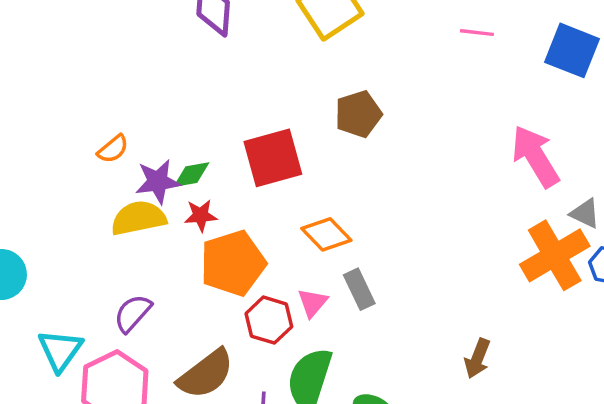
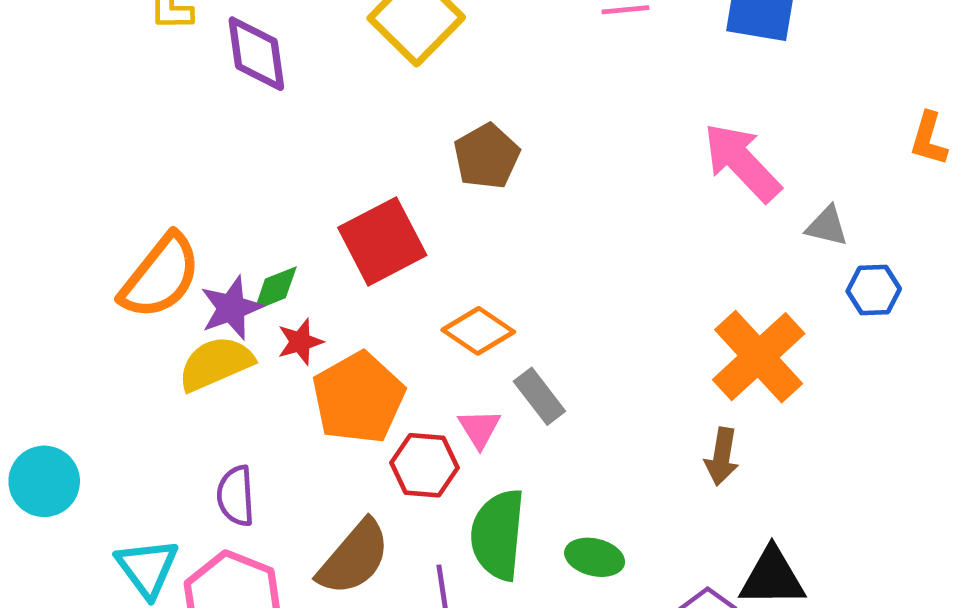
orange semicircle: (113, 149) -> (160, 276), size x2.0
orange cross: (555, 255) -> (759, 357), moved
purple semicircle: (133, 313) -> (236, 496), turned -33

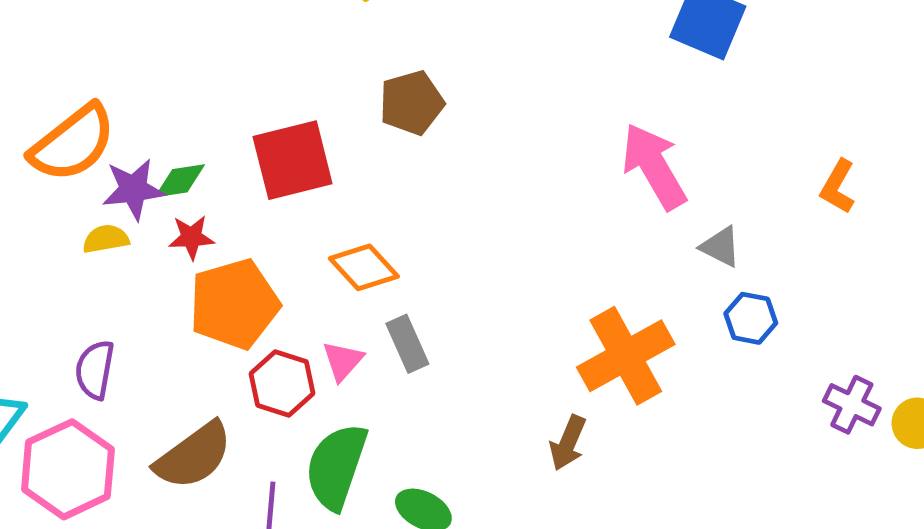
yellow semicircle: (216, 364) -> (106, 239), size x0.6

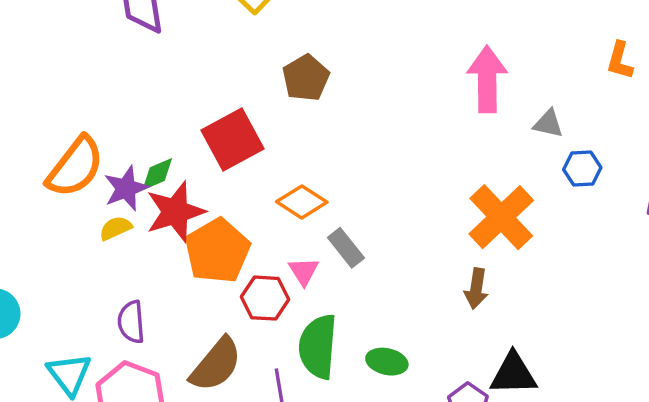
pink arrow: (654, 166) -> (487, 79), turned 44
red star: (191, 237) -> (175, 212), size x1.8

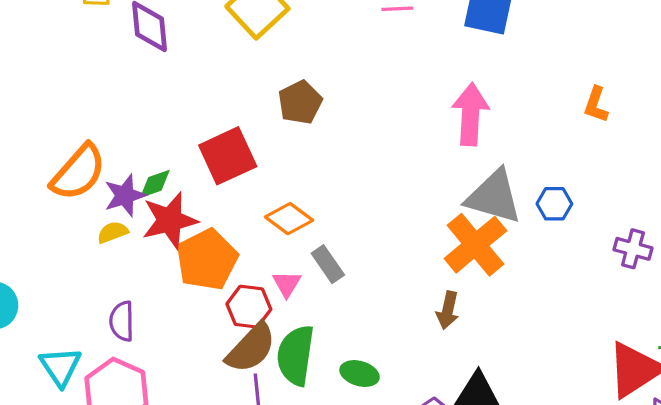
gray triangle: (548, 124) -> (494, 197), moved, size x2.0
brown semicircle: (216, 365) -> (251, 348), moved

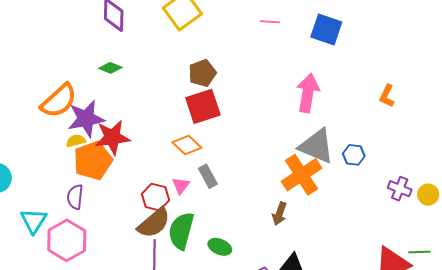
red square: (228, 156) -> (203, 106), moved
green diamond: (155, 184) -> (110, 68), moved, turned 35
purple star: (125, 195) -> (86, 119), size x1.4
orange pentagon: (207, 260) -> (93, 161), moved

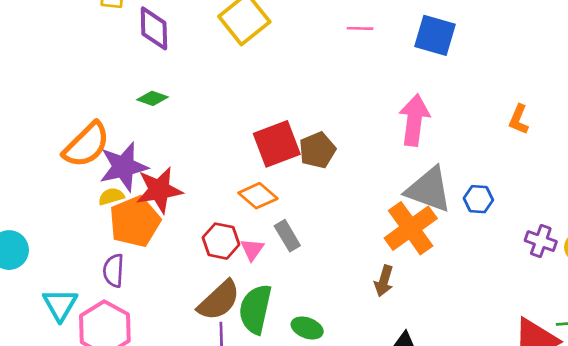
brown pentagon: (202, 73) -> (317, 150), moved
red hexagon: (156, 197) -> (221, 241), moved

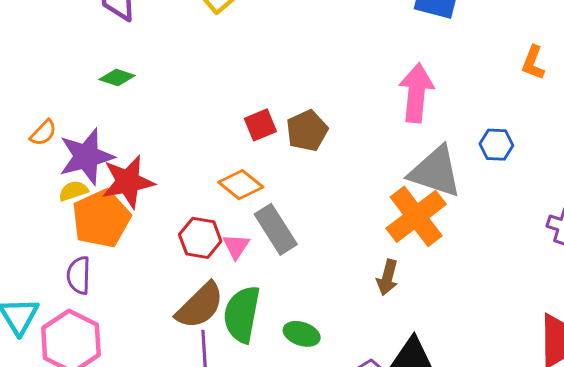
orange L-shape: (519, 120) -> (533, 63), moved
red square: (277, 144) -> (260, 125), size x0.6
orange semicircle: (86, 145) -> (43, 133), size x0.5
blue hexagon: (478, 199) -> (496, 145), moved
gray rectangle: (287, 236) -> (276, 229), size x1.4

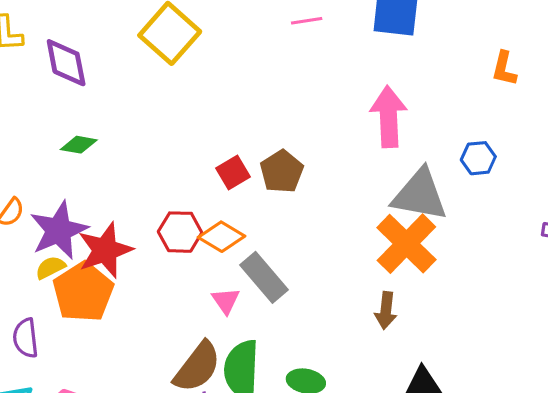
red hexagon: (200, 238) -> (180, 232), moved
purple semicircle: (79, 275) -> (26, 338), moved

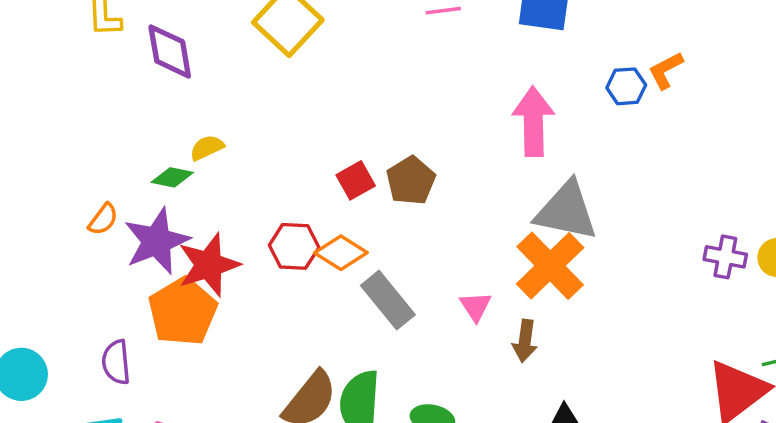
orange L-shape: (504, 69) -> (666, 70), turned 48
green diamond: (79, 145) -> (172, 177), moved
blue hexagon: (478, 158) -> (626, 86), moved
yellow semicircle: (50, 267) -> (207, 148), moved
pink triangle: (226, 301) -> (476, 306), moved

